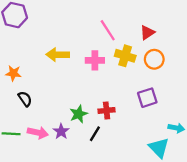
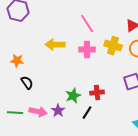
pink line: (108, 30) -> (87, 24), moved

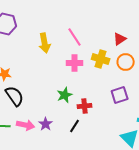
yellow arrow: (55, 45) -> (45, 43), moved, turned -102
black semicircle: (27, 83) -> (15, 96), size x1.5
green star: (73, 96) -> (65, 95), moved

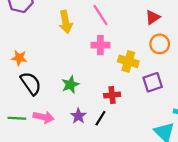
yellow cross: (101, 59) -> (128, 61), moved
green star: (65, 95) -> (70, 85), moved
purple star: (46, 124) -> (78, 116), moved

